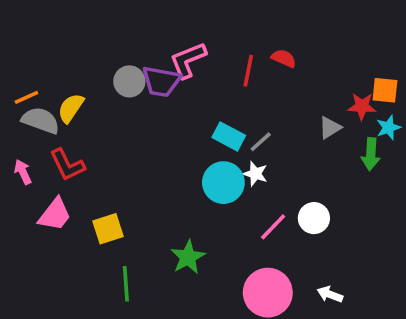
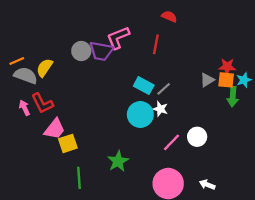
red semicircle: (284, 58) -> (169, 16), moved
orange square: (385, 90) -> (226, 80), moved
pink arrow: (23, 172) -> (24, 108), moved
pink trapezoid: (55, 215) -> (55, 129), moved

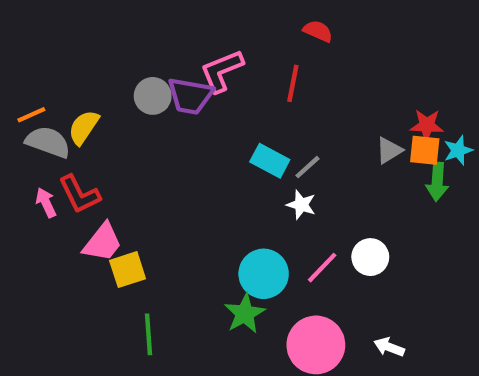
cyan circle: (140, 114) -> (264, 274), moved
green star: (118, 161) -> (245, 314), moved

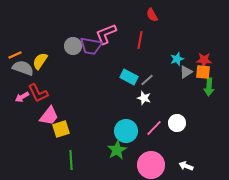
red semicircle: (318, 31) -> (152, 15), turned -144
cyan star: (458, 150) -> (177, 59), moved
pink arrow: (46, 203) -> (22, 97), turned -96

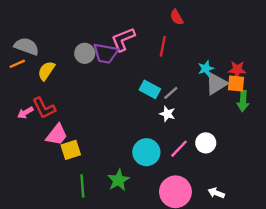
gray semicircle: (23, 68) -> (27, 46), moved
gray triangle: (186, 72) -> (216, 84), size x1.5
green star: (117, 150) -> (118, 180), moved

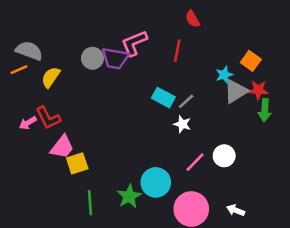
red star: (237, 70) -> (258, 90), moved
orange square: (236, 84) -> (251, 61), moved, turned 30
cyan circle: (146, 152) -> (156, 182), moved

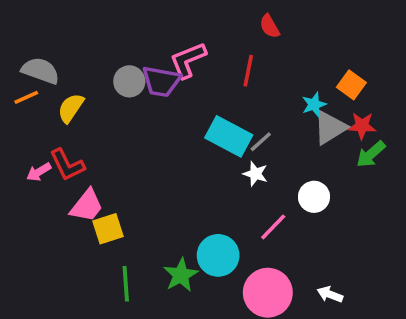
cyan rectangle: (163, 98) -> (229, 136), size x1.4
green arrow: (265, 110) -> (371, 154), turned 45
white circle: (224, 156) -> (314, 197), moved

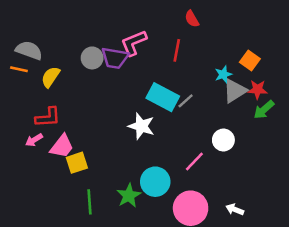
orange line: (26, 97) -> (19, 69), turned 36
red L-shape: (67, 165) -> (48, 117), turned -68
pink arrow: (39, 172) -> (34, 140), moved
white star: (255, 174) -> (141, 126), moved, size x1.5

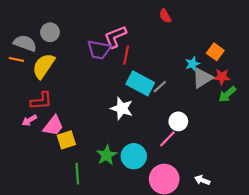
red line: (177, 50) -> (126, 55), moved
gray circle: (92, 58) -> (50, 32), moved
yellow semicircle: (50, 77) -> (43, 66), size x1.4
white circle: (223, 140) -> (178, 121), moved
green star: (129, 196) -> (107, 155), moved

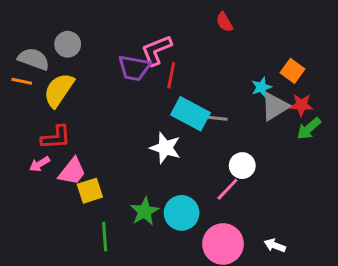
gray line: (160, 87) -> (217, 118), turned 48

